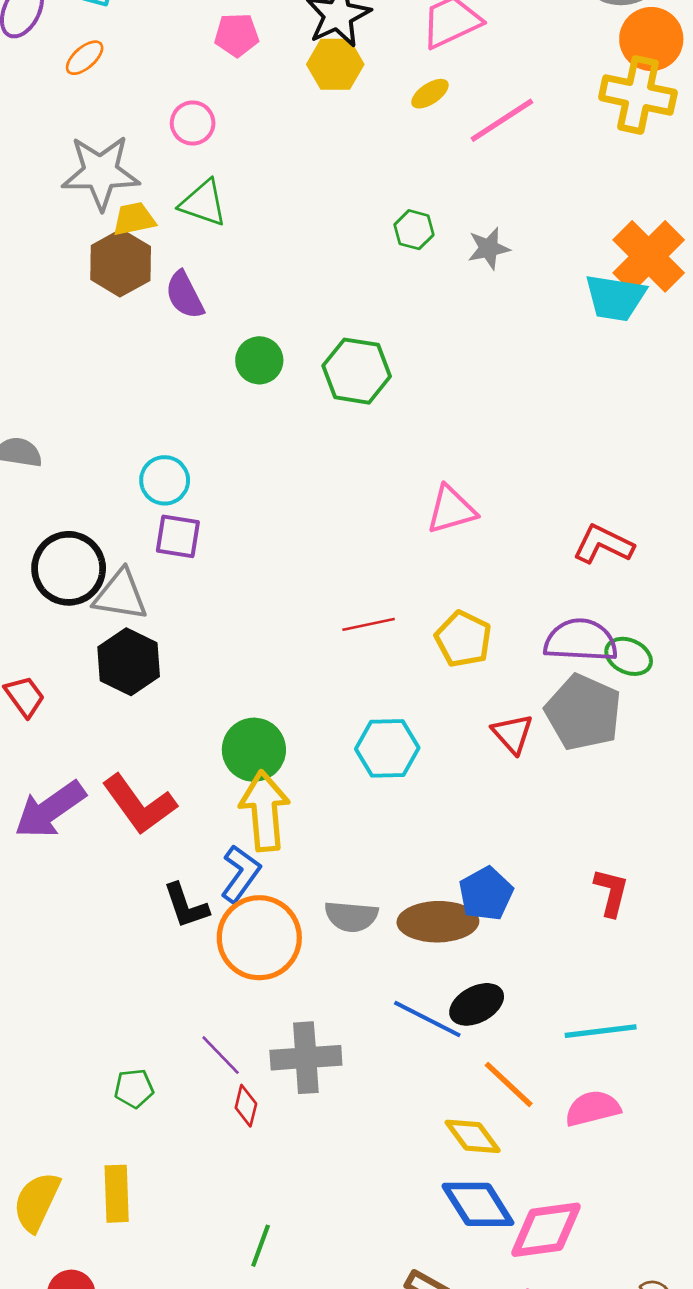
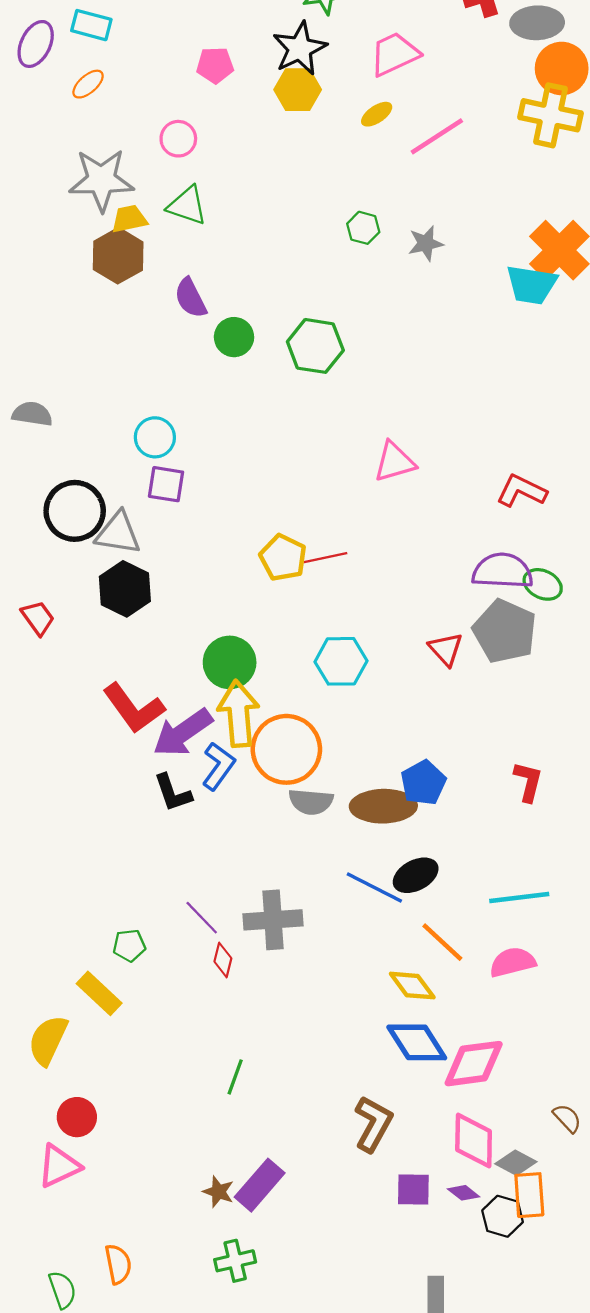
purple semicircle: (185, 295) -> (191, 298), moved
yellow pentagon: (463, 639) -> (283, 558), moved
purple arrow: (50, 810) -> (183, 733), moved
orange circle: (259, 938) -> (286, 749), moved
yellow rectangle: (117, 1194) -> (99, 993), moved, turned -45

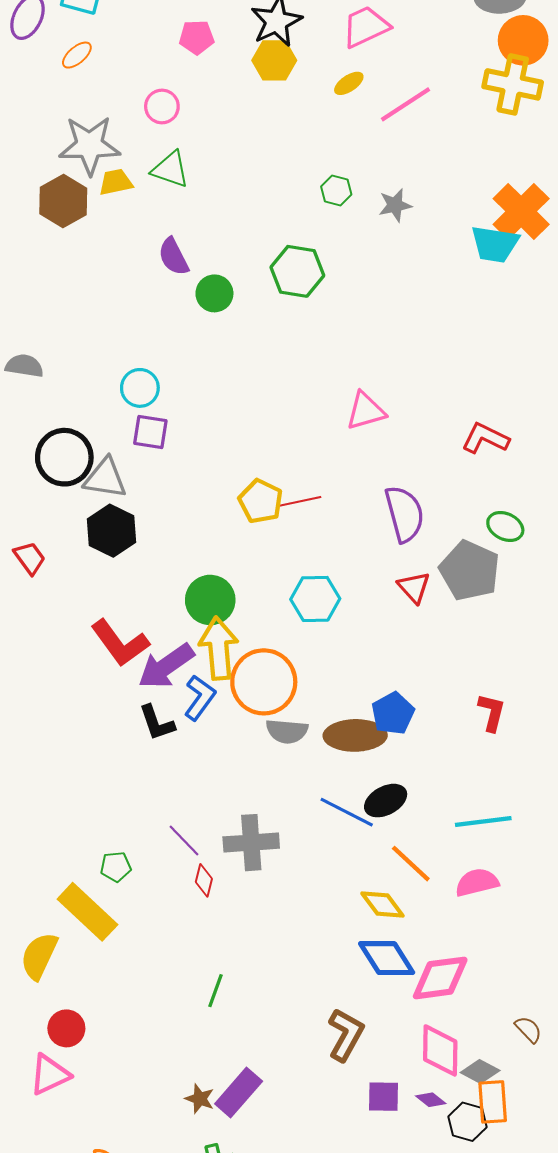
brown hexagon: (118, 256) -> (63, 201), moved
green hexagon: (315, 346) -> (297, 271), moved
purple semicircle: (503, 571) -> (404, 514), moved, turned 72
yellow rectangle: (99, 993) -> (87, 912), size x1.4

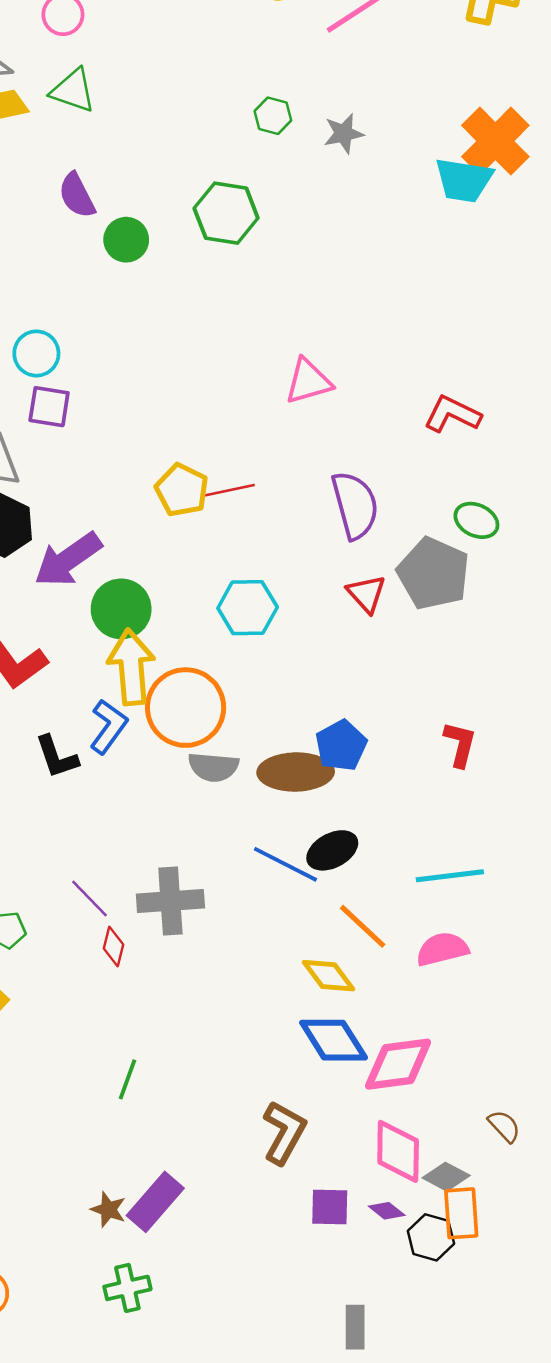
purple arrow: (166, 666) -> (68, 560), moved

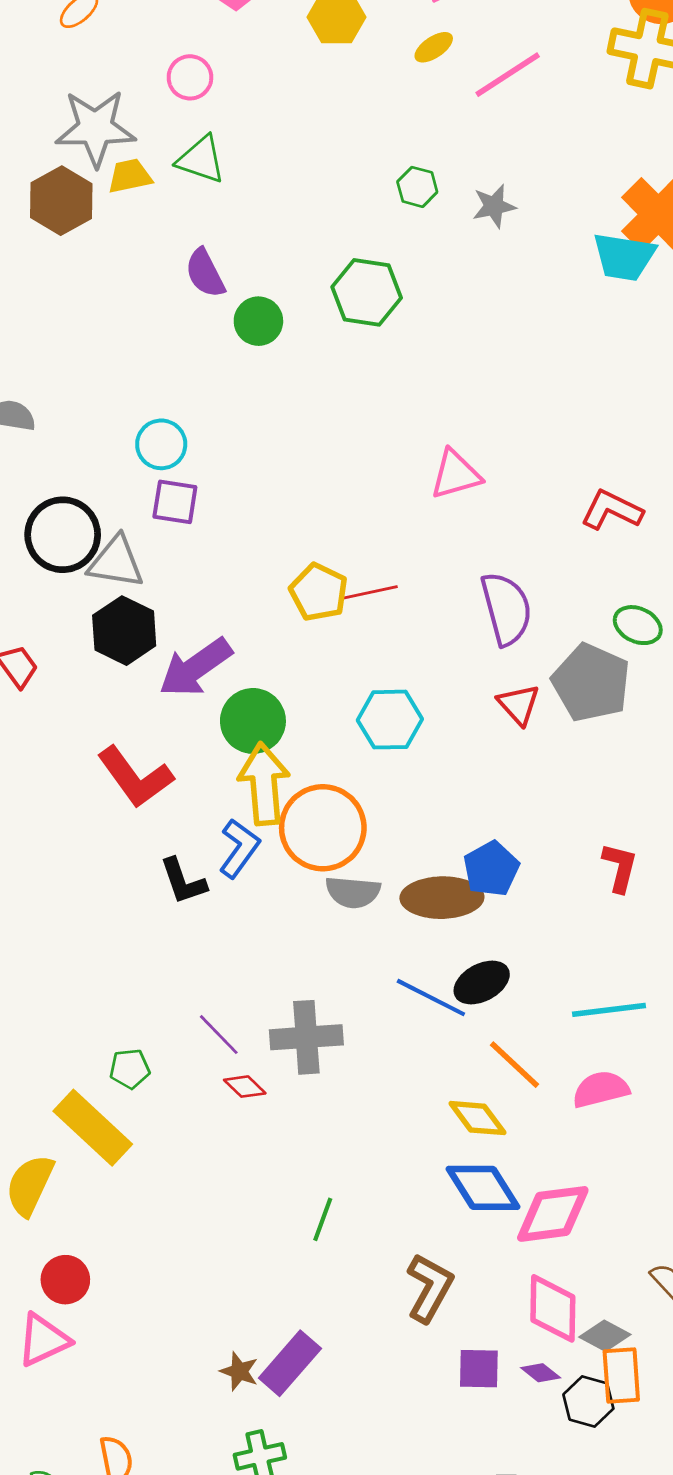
red diamond: (114, 947) -> (245, 1087), turned -60
green line: (127, 1079) -> (323, 1219), moved

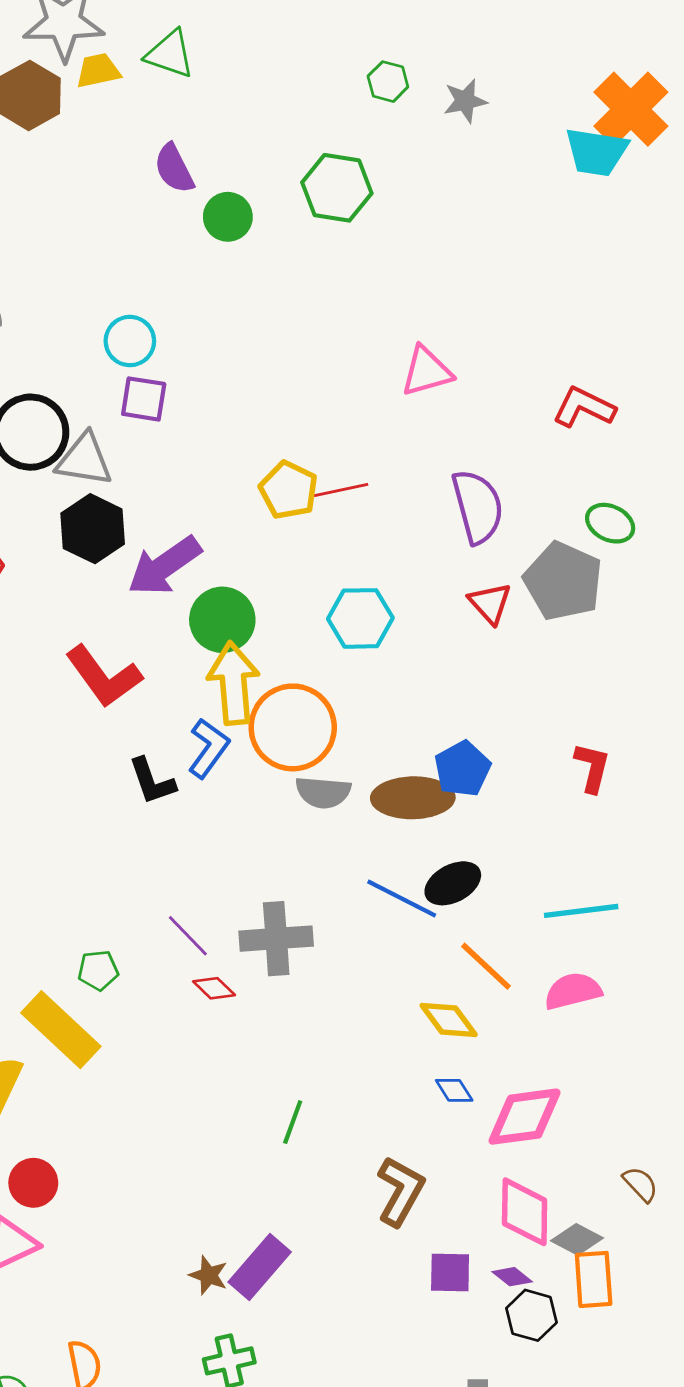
blue diamond: (483, 1188) -> (454, 1090), size x0.5
black hexagon: (588, 1402) -> (531, 1315), moved

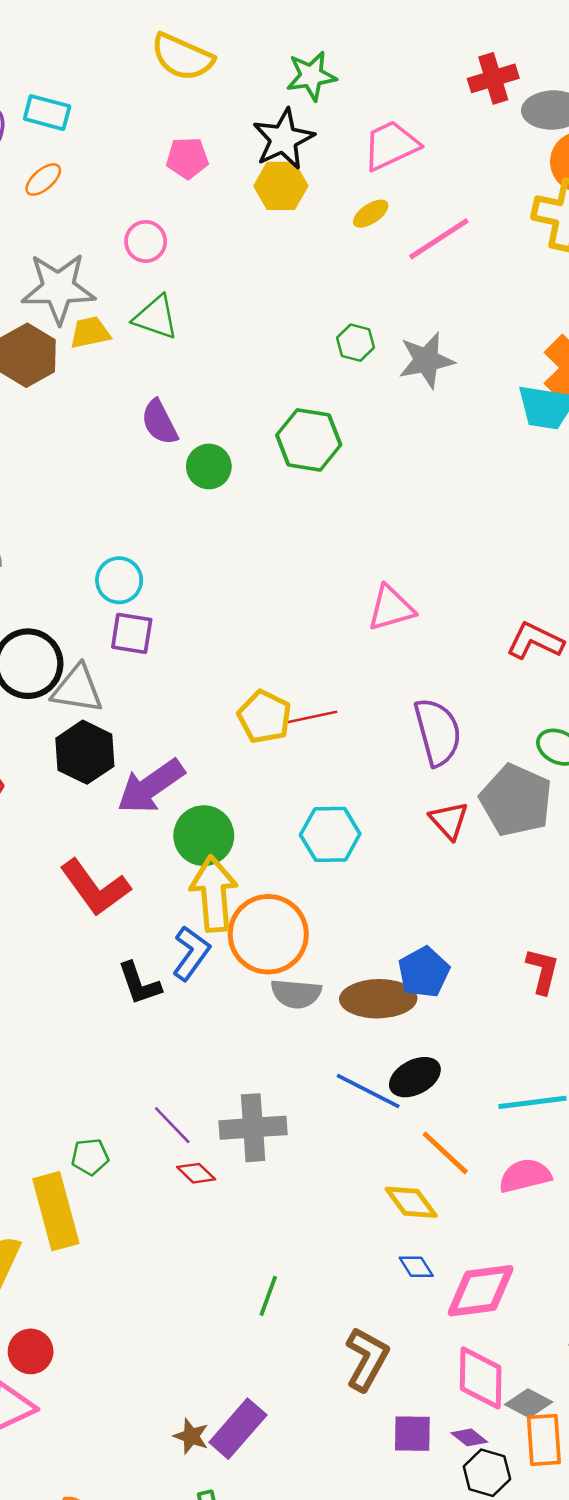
gray star: (465, 101) -> (426, 360), size x1.4
yellow rectangle: (61, 1030) -> (56, 1211), turned 32

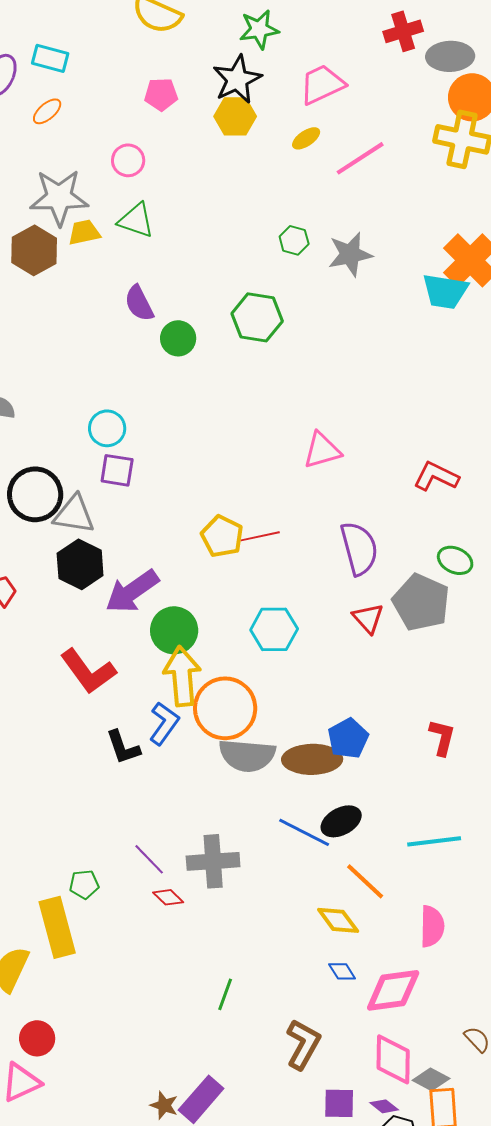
gray semicircle: (296, 994) -> (247, 755), size x1.4
pink semicircle: (525, 1176) -> (432, 926), moved, turned 105

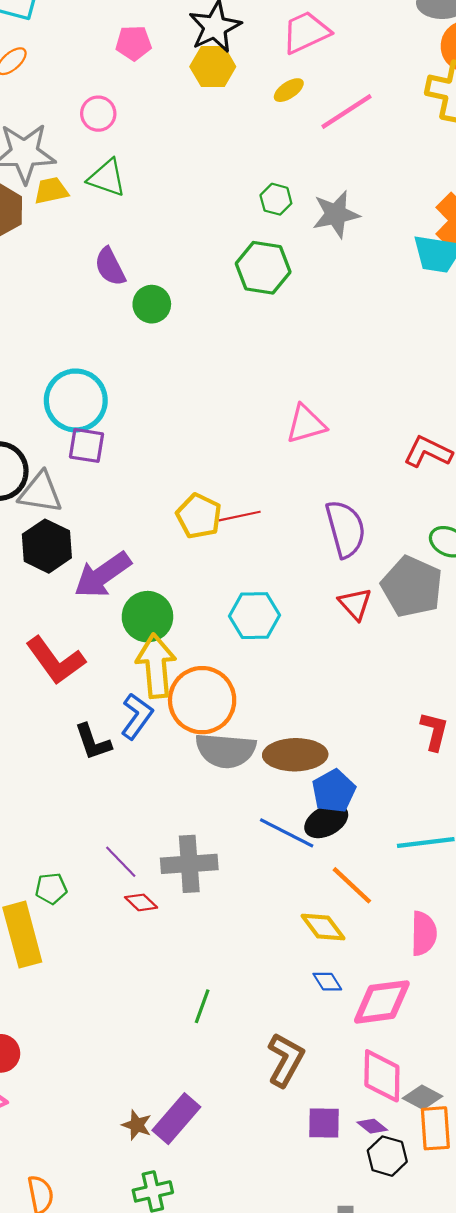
green hexagon: (257, 317) -> (263, 268), moved
cyan circle: (107, 428) -> (76, 400), size x1.6
blue pentagon: (348, 738) -> (334, 791), moved

